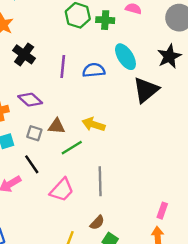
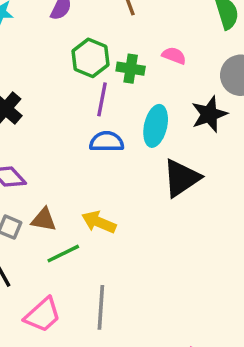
black star: (169, 56) -> (209, 114), moved
cyan ellipse: (125, 57) -> (156, 126), turned 40
purple line: (63, 67) -> (102, 99), moved

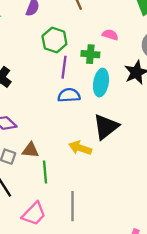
green cross: (131, 69) -> (90, 54), moved
black triangle: (181, 178) -> (106, 127), moved
yellow arrow: (99, 222) -> (80, 148), moved
green line: (63, 254) -> (45, 172), turned -65

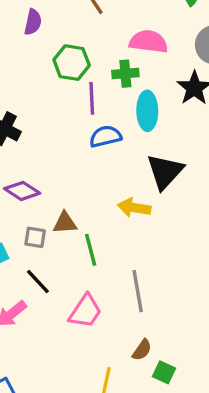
pink semicircle: (110, 35) -> (148, 42), size x1.6

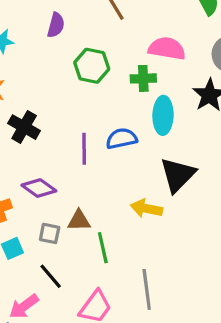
purple line: (92, 98) -> (84, 149), moved

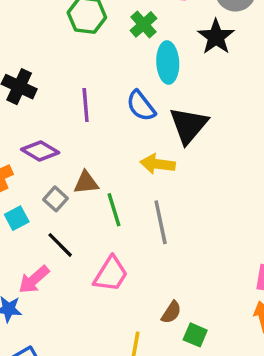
green cross: (143, 78) -> (143, 24), turned -35
blue semicircle: (122, 139) -> (141, 106), moved, turned -112
gray square: (50, 233) -> (55, 199), turned 35
gray line: (147, 289) -> (161, 222), moved

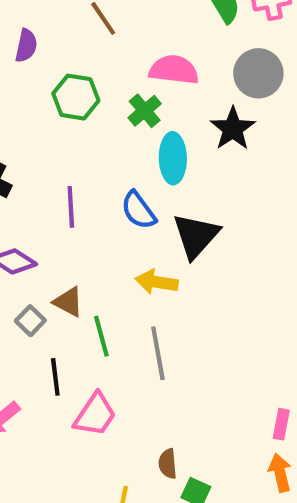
brown triangle: (86, 183) -> (68, 302), turned 32
black line: (60, 245) -> (55, 377), moved, turned 36
brown semicircle: (171, 312) -> (168, 464), turned 140

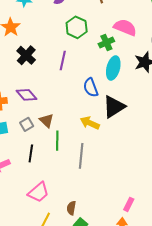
purple line: (71, 207) -> (63, 60), moved
pink trapezoid: (95, 415) -> (38, 192), moved

